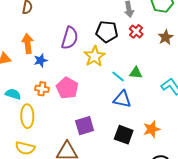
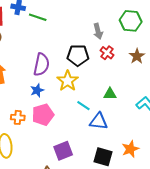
blue star: (41, 60) -> (37, 90), moved
cyan line: (118, 76) -> (83, 106), moved
pink pentagon: (67, 88) -> (43, 115), turned 30

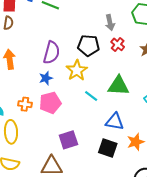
green triangle: (110, 94) -> (118, 86), size x1.6
blue triangle: (99, 121) -> (115, 122), moved

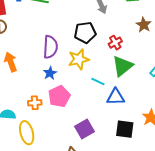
red cross: (118, 44) -> (115, 43), moved, turned 32
yellow star: (77, 70) -> (79, 59), turned 30
green triangle: (118, 86) -> (123, 66), turned -30
blue triangle: (115, 122) -> (116, 97), moved

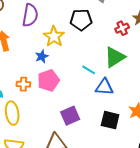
red cross: (115, 43) -> (122, 28), moved
purple semicircle: (50, 47) -> (30, 15), moved
yellow star: (79, 59) -> (54, 36), moved, turned -30

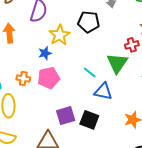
red cross: (122, 28) -> (132, 45), moved
green triangle: (115, 57) -> (117, 63), turned -30
black square: (110, 120) -> (89, 120), moved

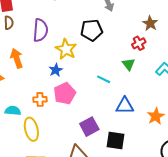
green triangle: (117, 63) -> (128, 64), size x0.6
blue triangle: (103, 91) -> (125, 106), moved
black square: (89, 120) -> (116, 141), moved

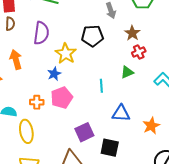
brown star: (150, 23) -> (132, 33), moved
green triangle: (128, 64) -> (127, 72), turned 40
cyan line: (104, 79) -> (101, 86), turned 56

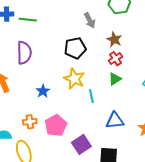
red cross: (139, 52) -> (115, 59), moved
yellow star: (66, 54) -> (74, 79), moved
pink pentagon: (62, 98) -> (56, 125), moved

